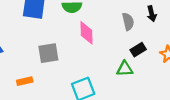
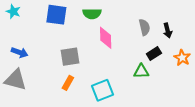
black arrow: (152, 14) -> (168, 30), moved
orange rectangle: (25, 81) -> (68, 83), moved, turned -48

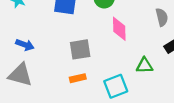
green triangle: (141, 71) -> (145, 66), moved
orange rectangle: (68, 83) -> (78, 78), turned 48

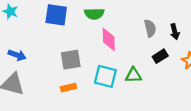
cyan square: (116, 86) -> (105, 76), moved, turned 35

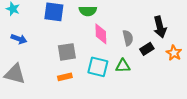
gray semicircle: (150, 28) -> (128, 38), moved
black arrow: (175, 32) -> (160, 27), size x1.5
blue arrow: (17, 55) -> (19, 39), moved

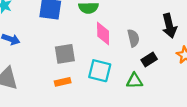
black rectangle: (147, 49) -> (149, 59), moved
green triangle: (123, 66) -> (135, 81), moved

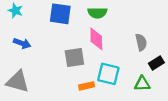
pink diamond: (103, 34) -> (96, 39), moved
orange rectangle: (63, 82) -> (86, 86), moved

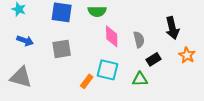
pink diamond: (96, 39) -> (112, 36), moved
gray square: (74, 58) -> (62, 49), moved
orange rectangle: (86, 86) -> (87, 81), turned -40

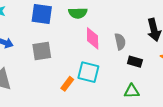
black rectangle: (154, 59) -> (135, 62), turned 48
green triangle: (140, 79) -> (132, 91), moved

